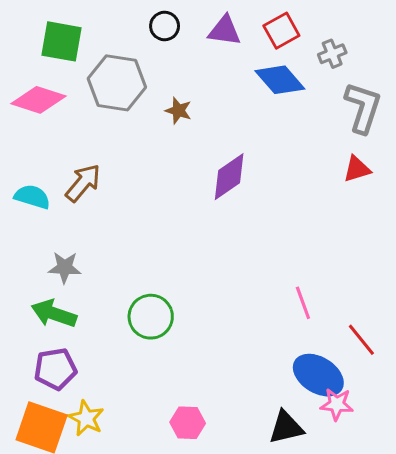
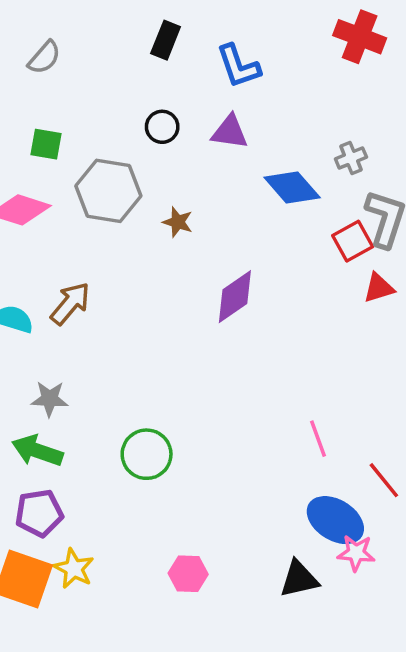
red square: (281, 31) -> (353, 241), moved
green square: (62, 41) -> (46, 144), size x0.7

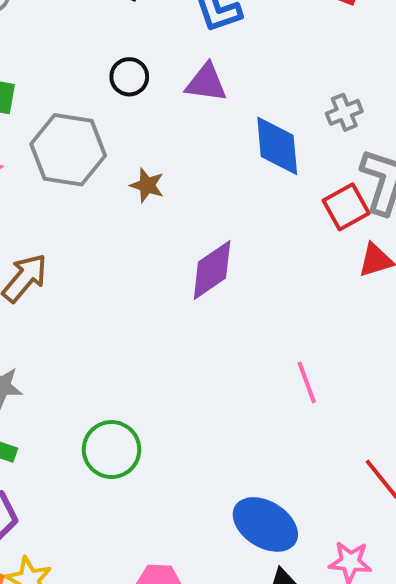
blue diamond: (292, 187) -> (277, 146), turned 36
pink line: (318, 439) -> (307, 382), moved
blue ellipse: (335, 520) -> (265, 524), moved

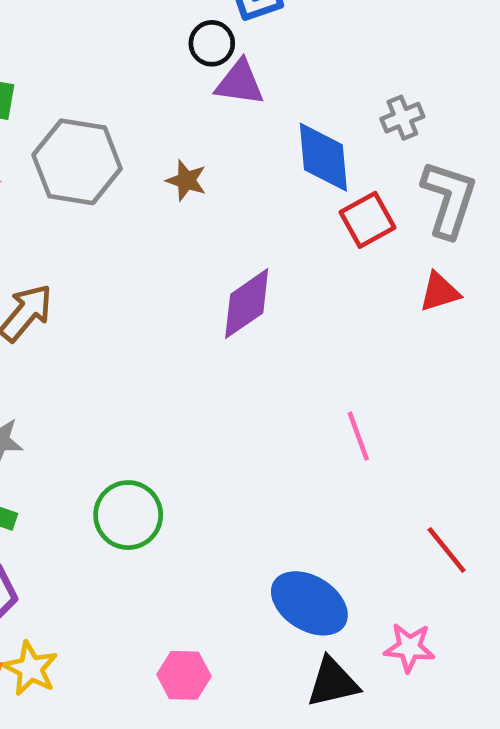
black circle: (129, 77) -> (212, 43), moved
brown star: (147, 185) -> (186, 180), moved
red square: (346, 207) -> (368, 220), moved

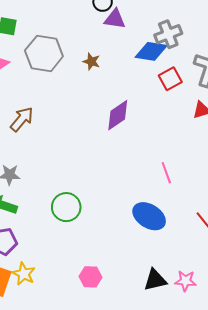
gray cross: (402, 118) -> (168, 34), moved, size x1.5
blue diamond: (323, 157) -> (151, 51), turned -76
blue ellipse: (309, 603) -> (149, 216), moved
pink star: (409, 647) -> (185, 281), moved

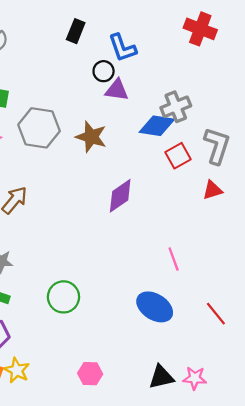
brown star: (91, 62) -> (91, 137), size x1.6

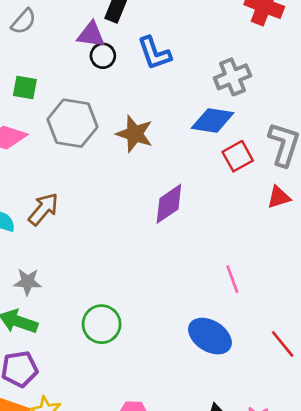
blue L-shape: (122, 48) -> (154, 53), moved
black circle: (104, 71) -> (103, 56), moved
purple triangle: (117, 90) -> (91, 35), moved
gray cross: (176, 107) -> (232, 77), moved

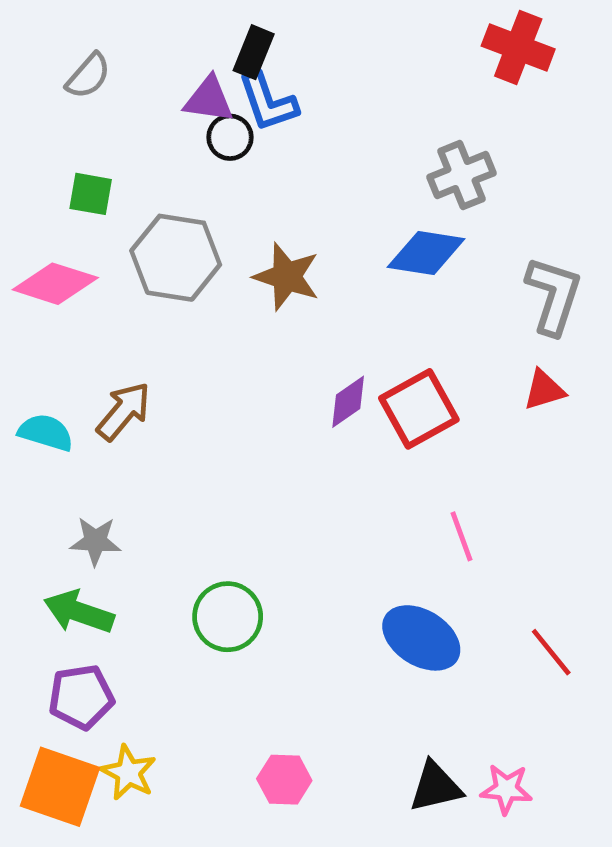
blue L-shape: (154, 53) -> (268, 102), moved
red square: (238, 156) -> (419, 409), moved, size x1.4
purple diamond: (169, 204) -> (348, 402), size x0.7

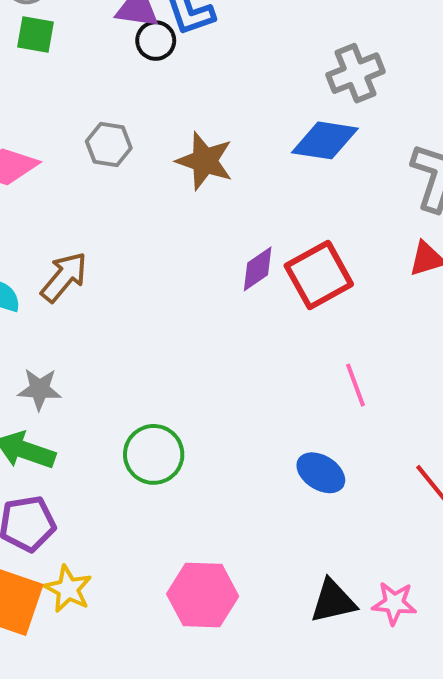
green square: (91, 194) -> (35, 34), moved
gray hexagon: (176, 258) -> (109, 145), size x0.6
blue ellipse: (421, 638) -> (321, 473), size x0.7
pink hexagon: (284, 780) -> (203, 595), size x1.5

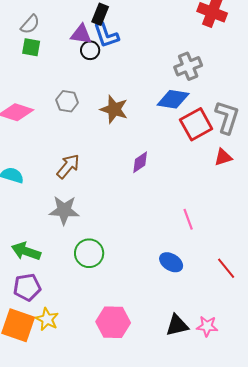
red square: (319, 275) -> (196, 124), moved
brown arrow: (64, 277) -> (68, 166), moved
gray star: (40, 389) -> (64, 210), moved, size x1.4

